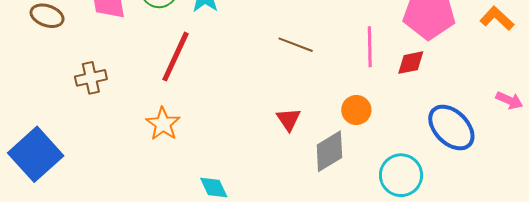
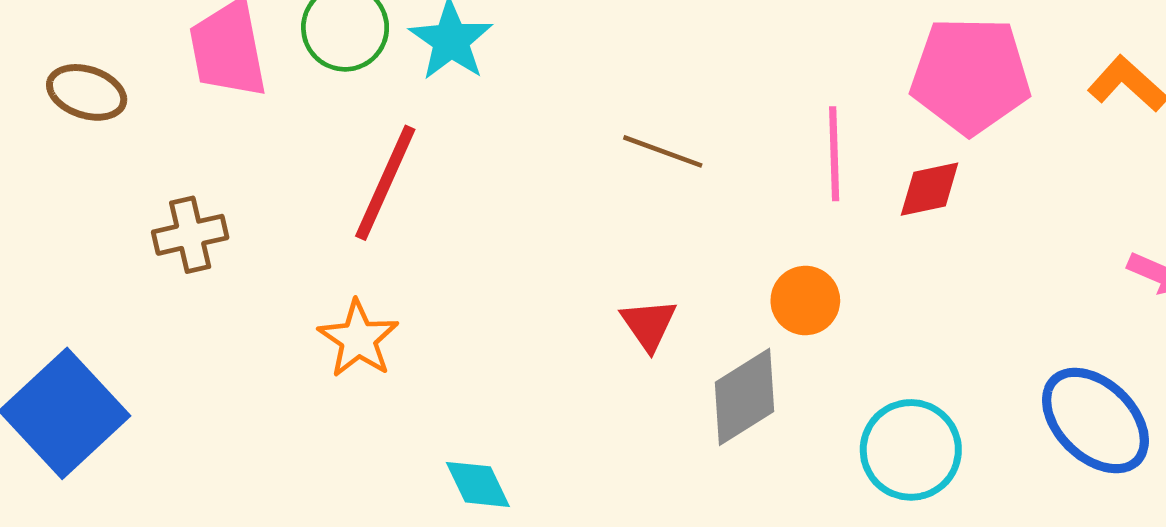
blue ellipse: (451, 128) -> (1095, 421), moved

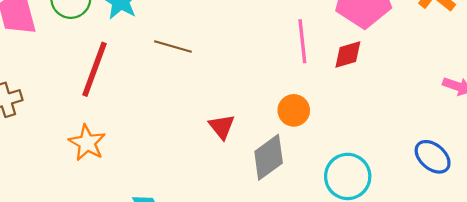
brown line: (663, 151) -> (173, 46), moved
blue ellipse: (1095, 421) -> (433, 157), size x0.7

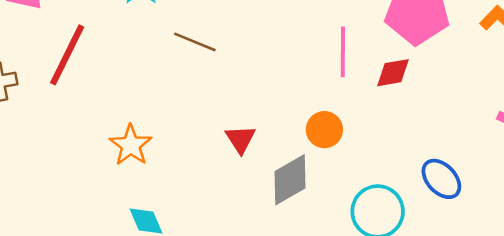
red line: (95, 69) -> (67, 55), moved
orange star: (87, 143) -> (131, 145), moved
blue ellipse: (433, 157) -> (441, 179), moved

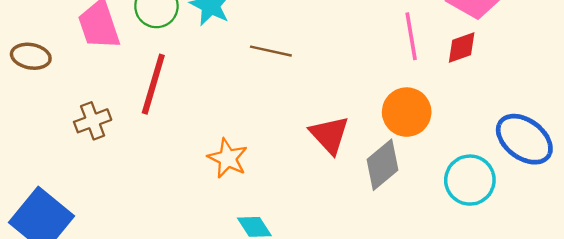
orange circle: (324, 130) -> (407, 112), size x1.4
red triangle: (240, 139) -> (329, 135), size x1.4
blue ellipse: (441, 179) -> (524, 139), size x1.4

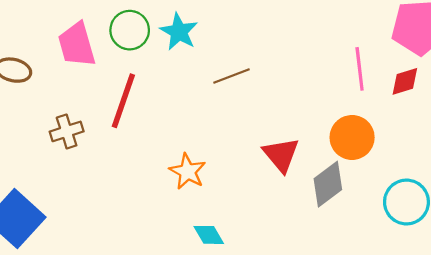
brown line: (271, 51) -> (232, 76), turned -36

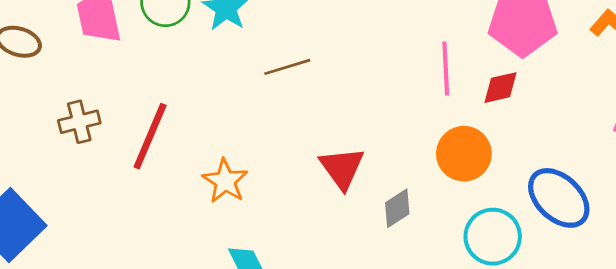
red line: (123, 101) -> (150, 136), moved
orange circle: (352, 137) -> (464, 154), moved
gray diamond: (328, 184) -> (397, 208), size x0.7

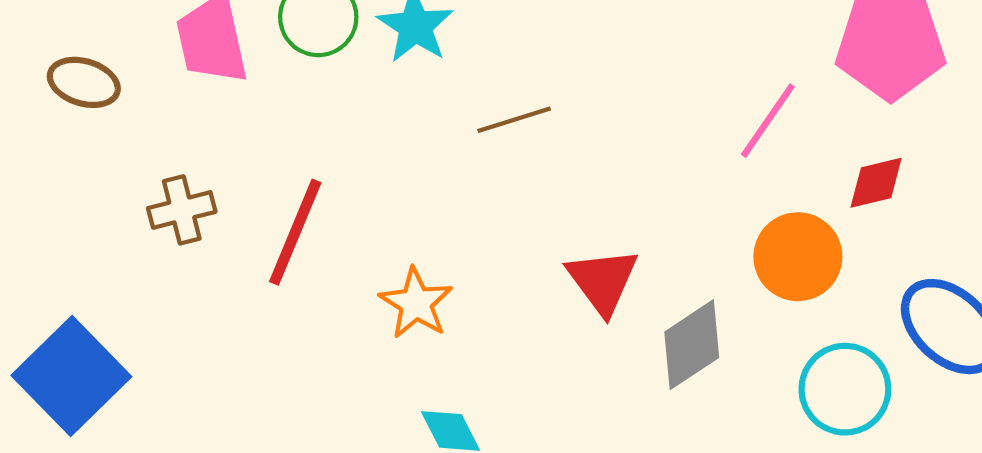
pink line: (446, 69) -> (768, 121), turned 38
red diamond: (501, 88) -> (876, 183), moved
gray diamond: (397, 208) -> (692, 345), size x1.4

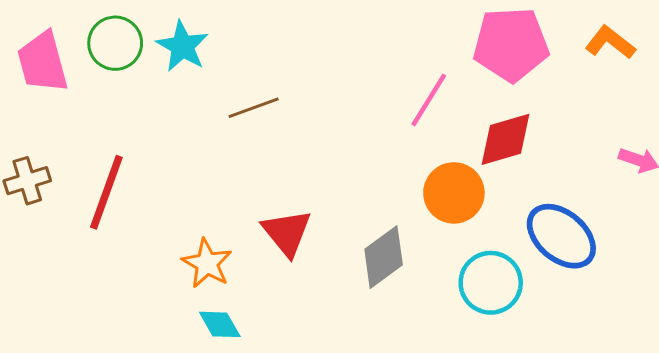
red diamond: (876, 183) -> (505, 139), size x1.4
red triangle: (603, 281) -> (287, 233), moved
orange star: (416, 303) -> (207, 263), moved

